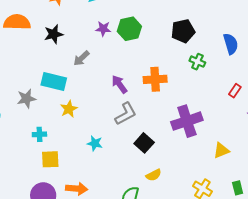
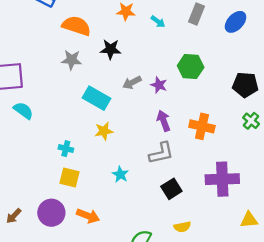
purple star: (103, 29) -> (159, 85), moved
gray star: (26, 99) -> (72, 60), moved
yellow semicircle: (154, 175) -> (182, 227), moved

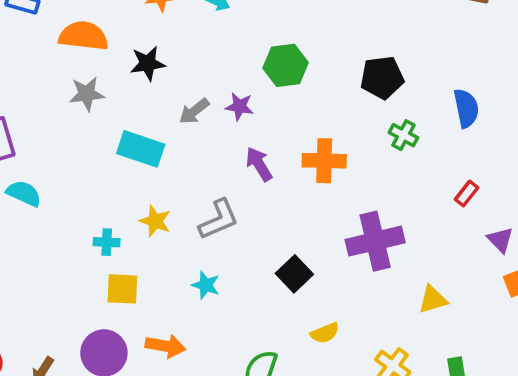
yellow star: (104, 131) -> (155, 221), moved, turned -30
gray L-shape: (161, 153) -> (219, 219), moved
cyan star: (120, 174) -> (206, 285), moved

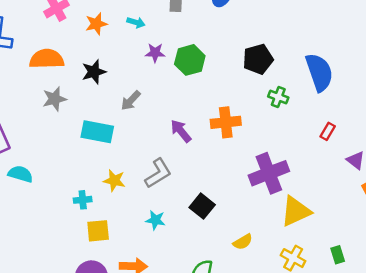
purple star: (239, 106) -> (155, 53), moved
blue semicircle: (466, 108) -> (319, 72), size x1.4
black square: (294, 274) -> (202, 206), moved
yellow triangle: (433, 300) -> (296, 211), moved, size x1.5

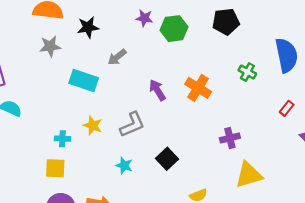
black pentagon: (258, 59) -> (226, 22), moved
orange cross: (226, 122) -> (198, 88), turned 30
purple cross: (269, 173) -> (230, 138), size x0.6
yellow square: (98, 231) -> (55, 168), moved

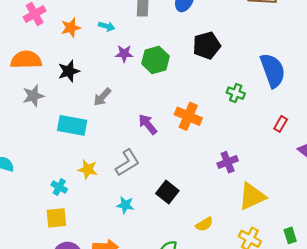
cyan cross: (62, 139) -> (59, 187), turned 35

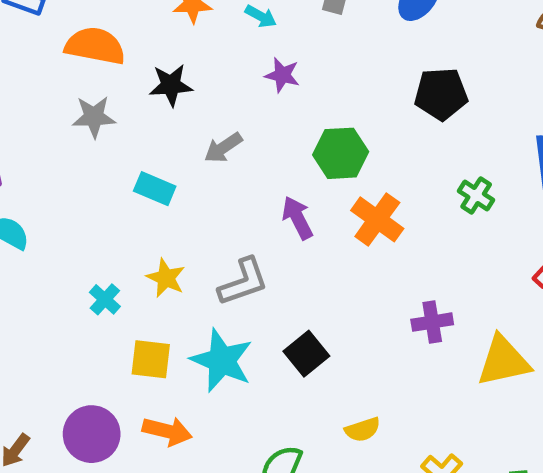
green hexagon: (156, 60) -> (341, 153), moved
cyan rectangle: (72, 125) -> (155, 189), size x0.7
yellow triangle: (252, 196) -> (503, 361), moved
cyan star: (125, 205) -> (222, 361), size x1.8
yellow square: (56, 218) -> (151, 359), moved

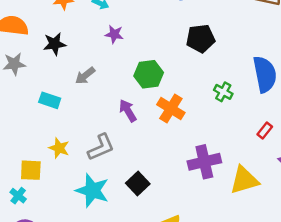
cyan cross: (105, 299) -> (18, 196), moved
purple cross: (432, 322) -> (204, 162), size x1.5
yellow square: (151, 359) -> (31, 170), moved

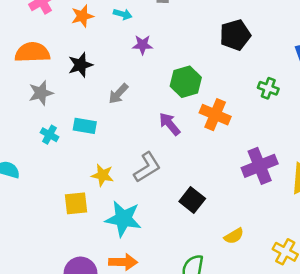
cyan star: (92, 190) -> (123, 219), moved
cyan cross: (18, 196) -> (49, 135), moved

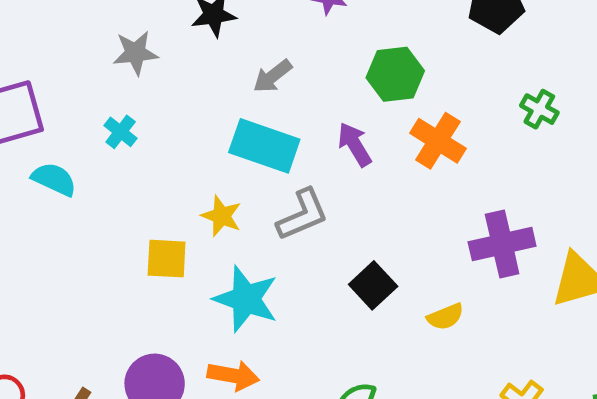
cyan rectangle: (85, 126) -> (264, 146), moved, size x1.6
cyan cross: (49, 135) -> (121, 132), moved
yellow semicircle: (234, 236) -> (445, 317), moved

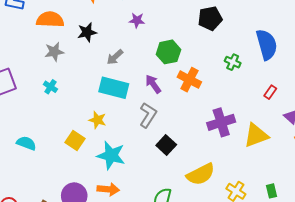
cyan semicircle: (54, 179) -> (26, 143), moved
gray L-shape: (302, 215) -> (148, 115), moved, turned -30
yellow square: (167, 259) -> (75, 141), turned 36
yellow semicircle: (445, 317) -> (201, 174), moved, size x1.8

